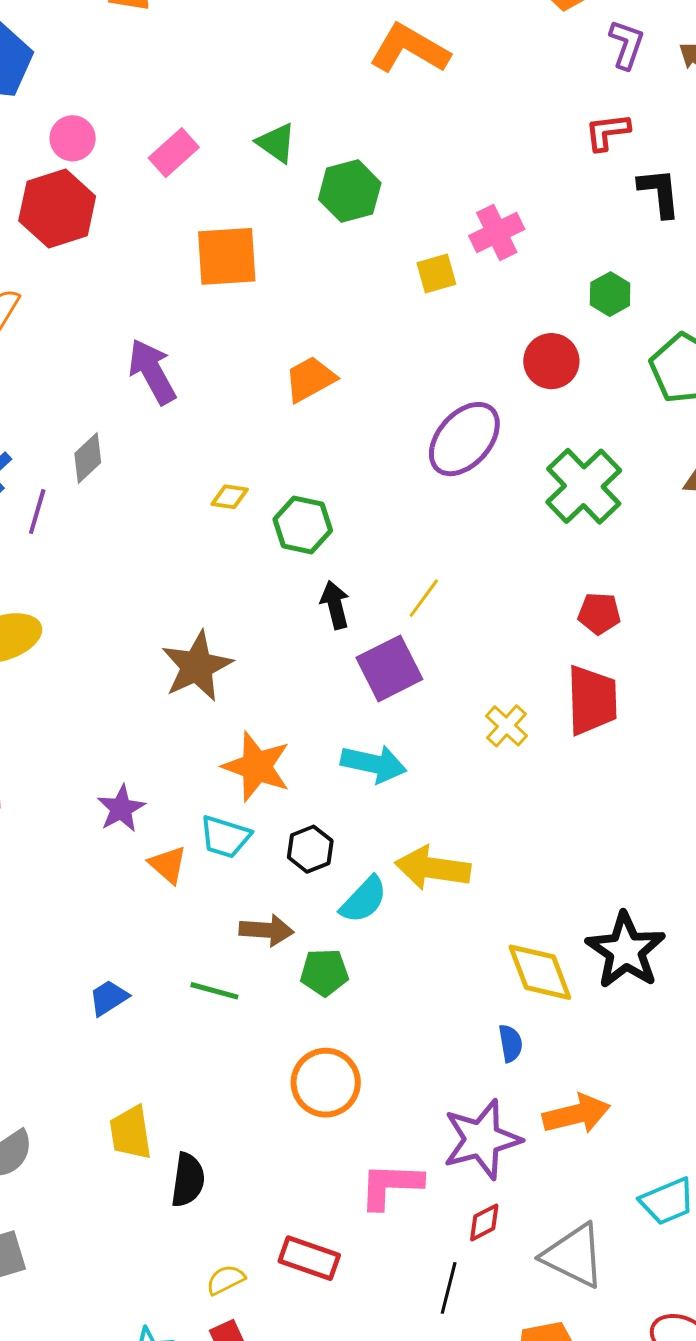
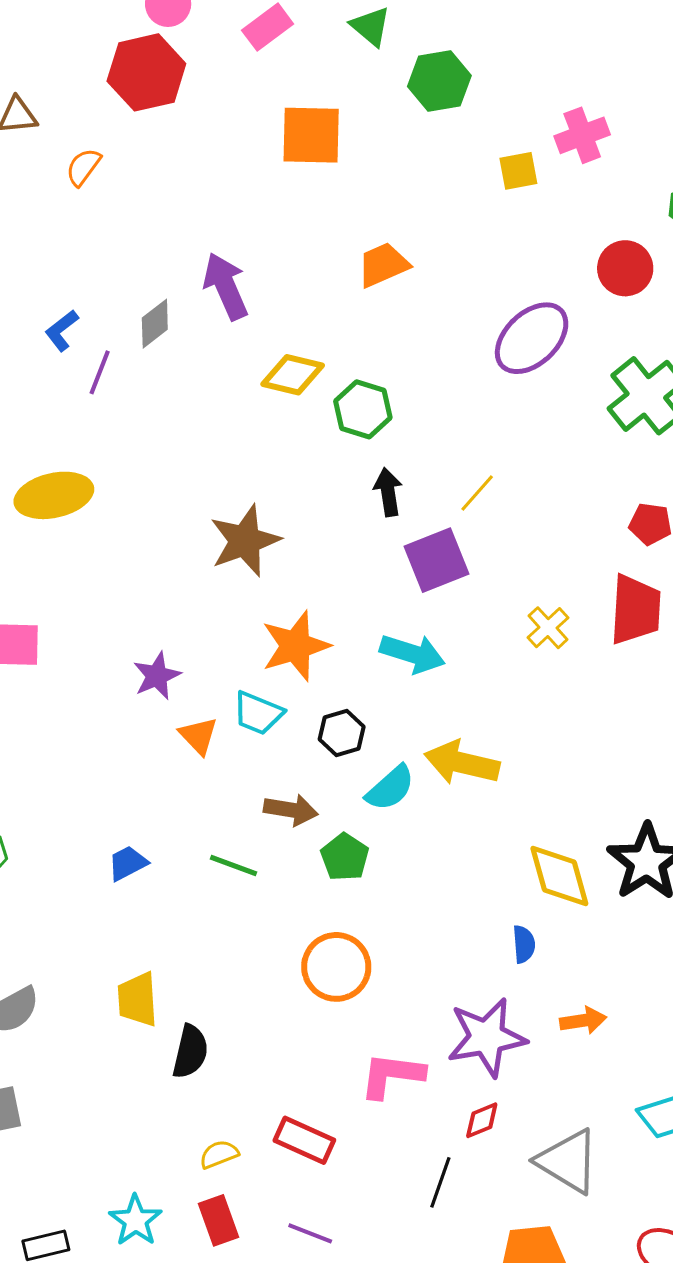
purple arrow: (152, 372) -> (226, 286), moved
yellow diamond: (230, 497) -> (293, 375), size x1.6
orange star: (257, 767) -> (296, 646), turned 30
green pentagon: (324, 972) -> (345, 857), turned 30
orange arrow: (576, 1114) -> (583, 1021), size x0.7

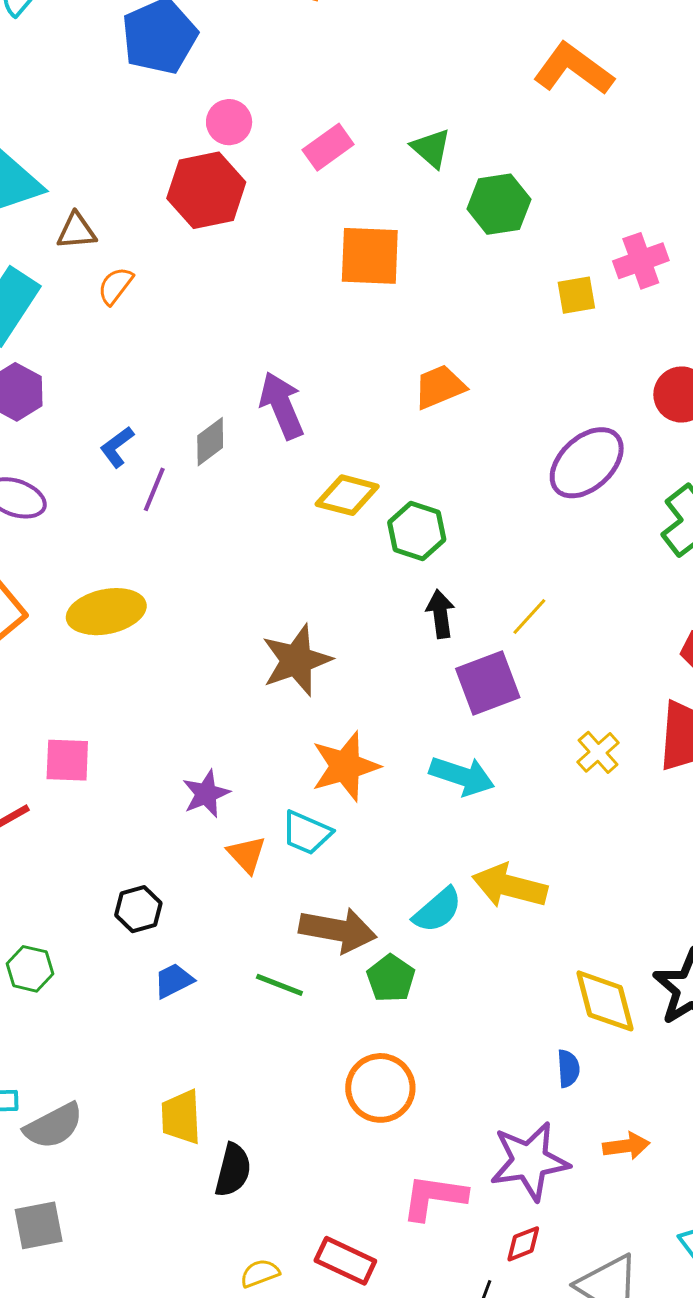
orange semicircle: (83, 167) -> (115, 286), moved
black hexagon: (342, 733) -> (138, 909), moved
brown arrow: (291, 810) -> (338, 930), size x1.4

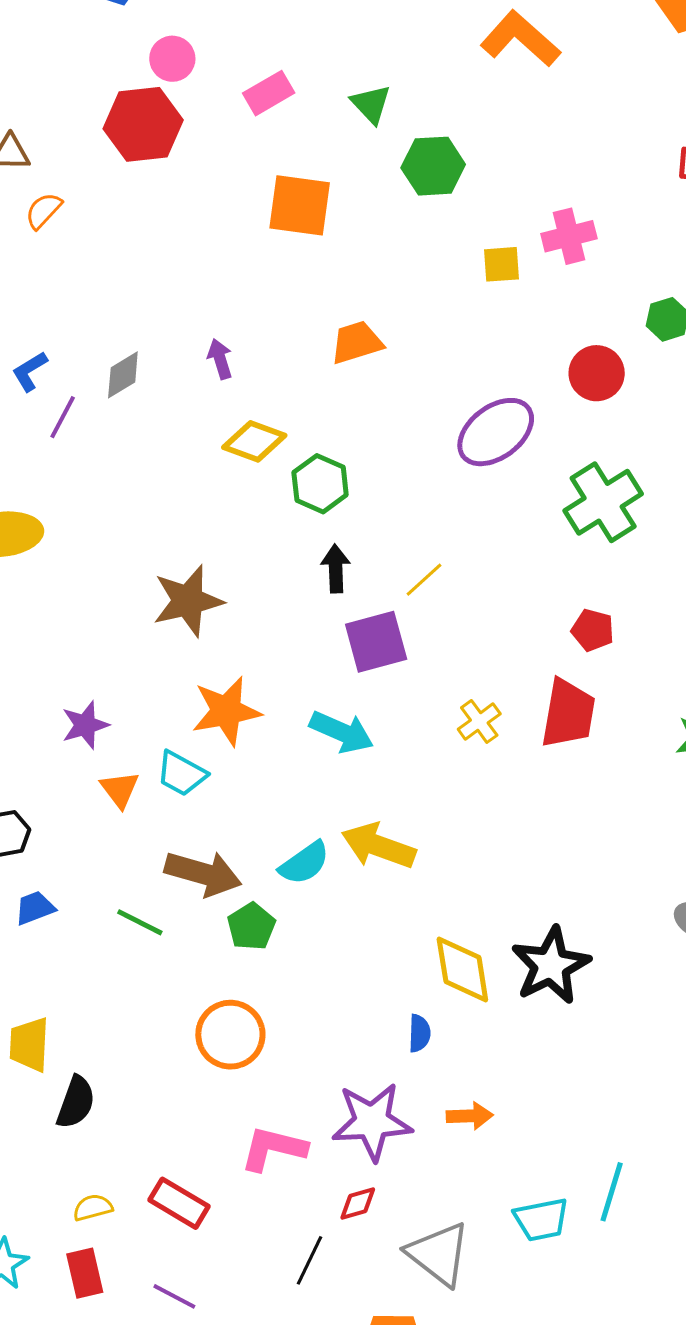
purple arrow: (282, 405) -> (220, 359), moved, size x0.6

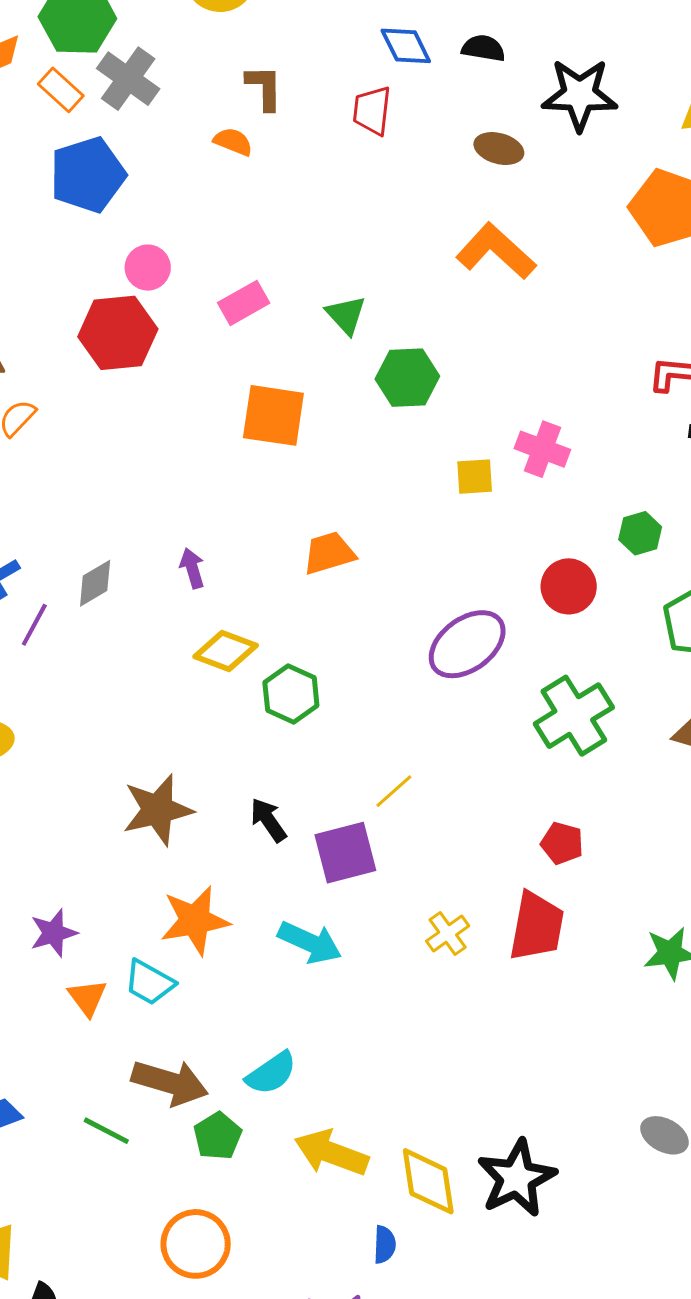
pink cross: (569, 236) -> (542, 449), turned 34
black arrow: (336, 569) -> (268, 820), moved, turned -33
yellow arrow: (378, 846) -> (331, 1153), moved

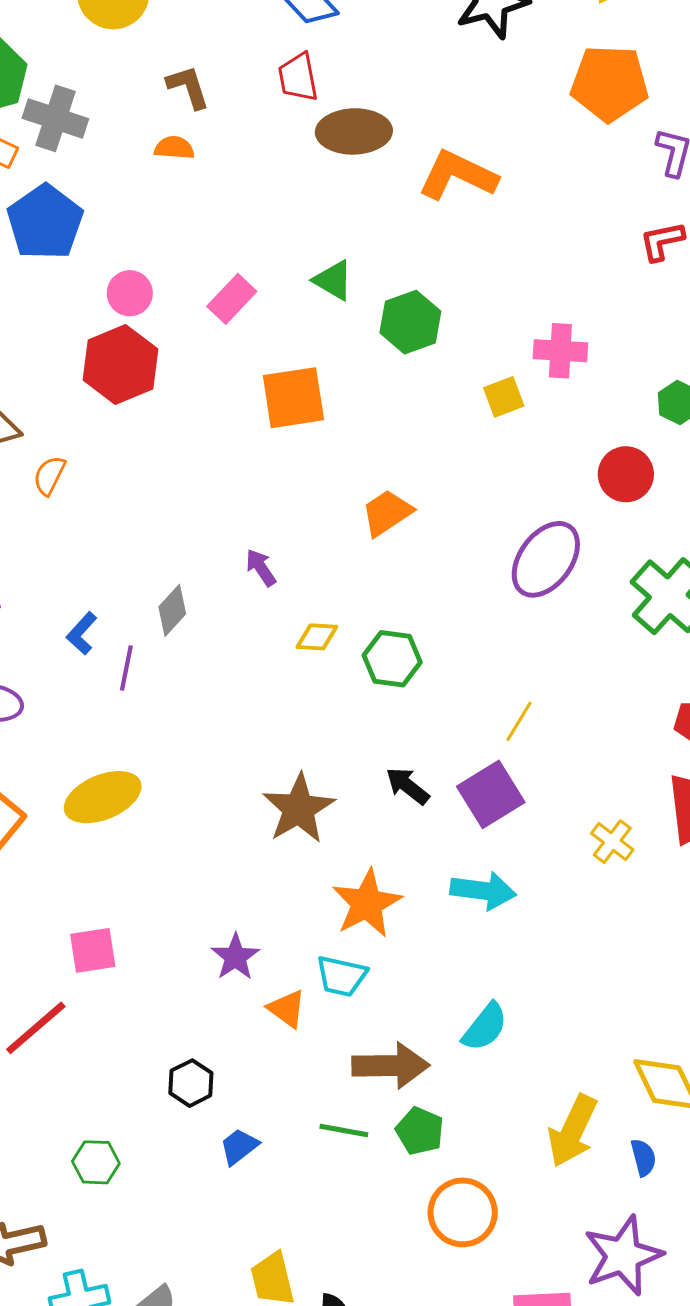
brown ellipse: (499, 149) -> (354, 131), moved, size x1.5
yellow diamond: (226, 651) -> (317, 637), size x0.7
green pentagon: (218, 1136) -> (420, 1131), moved
yellow arrow: (331, 1153) -> (573, 1131), moved, turned -68

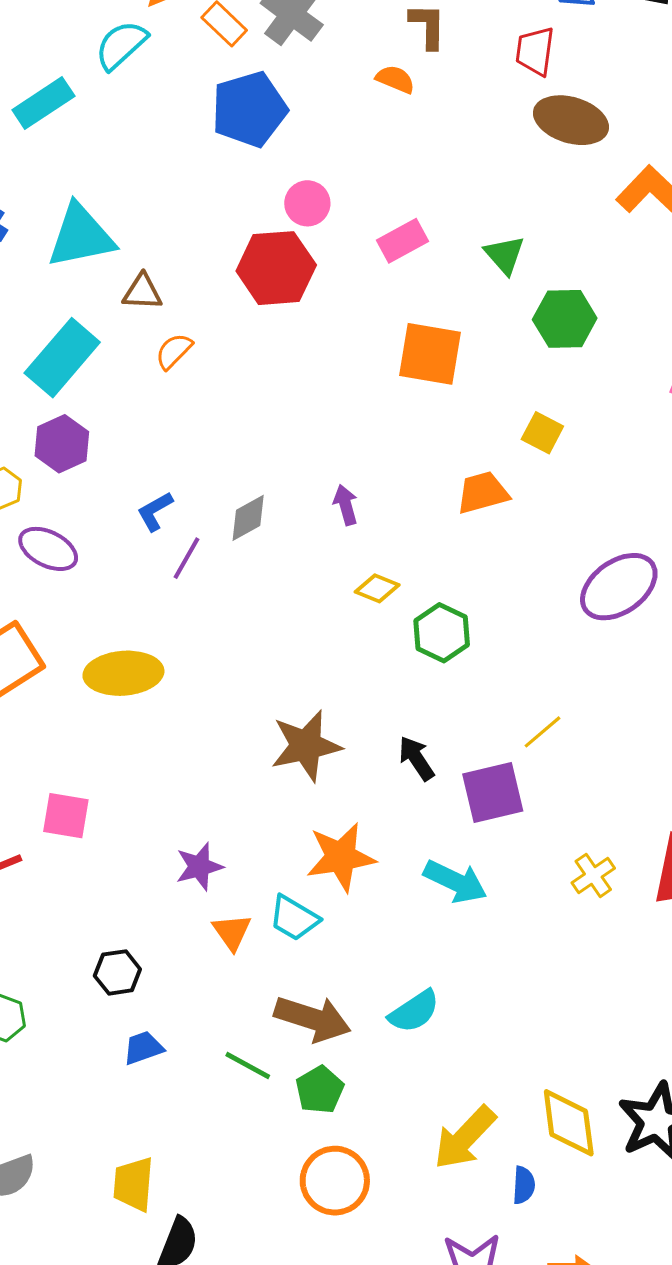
yellow square: (504, 397) -> (542, 433), moved, turned 30

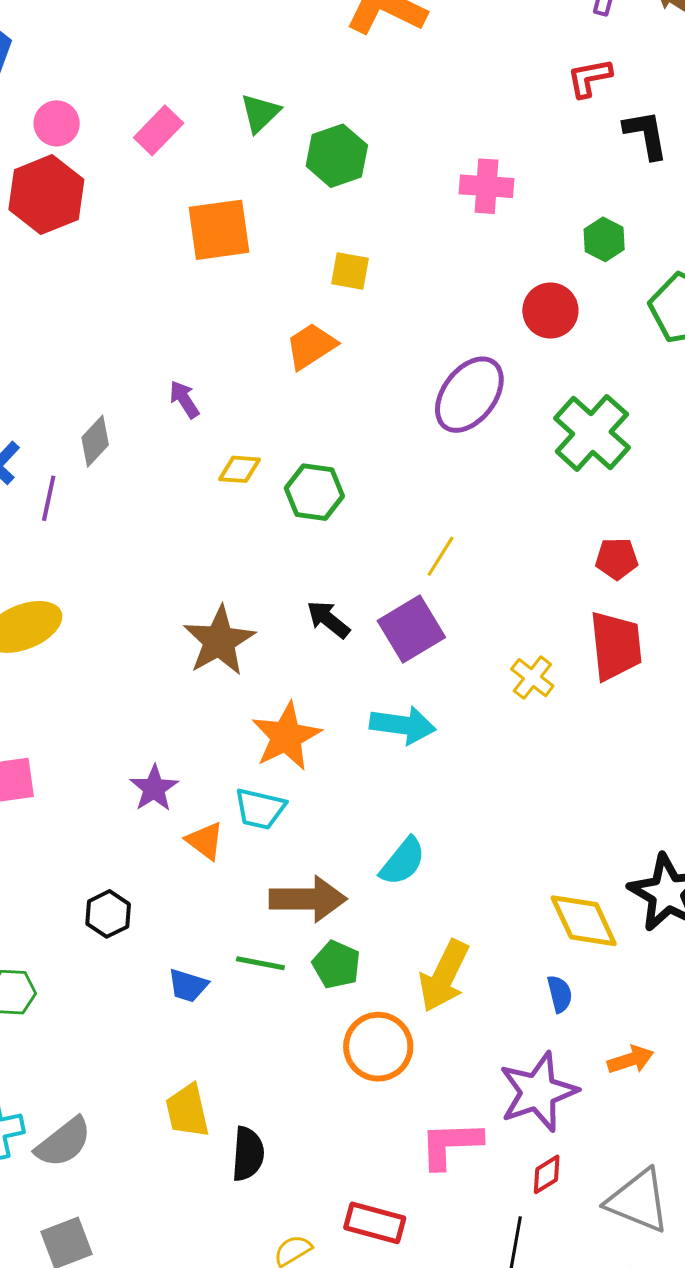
green triangle: (505, 255) -> (260, 113), turned 45
blue trapezoid: (143, 1048) -> (188, 986), moved, turned -126
yellow arrow: (465, 1138) -> (444, 976), moved

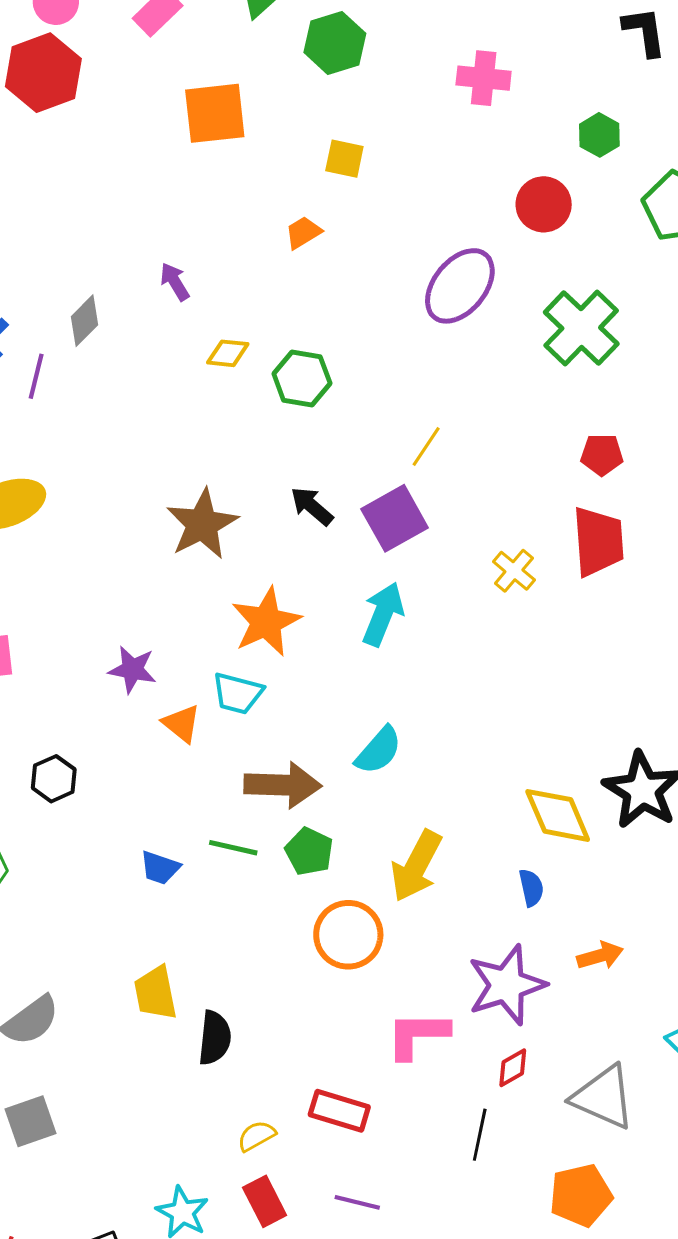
orange trapezoid: (311, 346) -> (303, 233), size x0.7
cyan arrow: (403, 725) -> (383, 614), turned -78
purple star: (154, 788) -> (132, 670), turned -30
black hexagon: (108, 914) -> (54, 779), moved

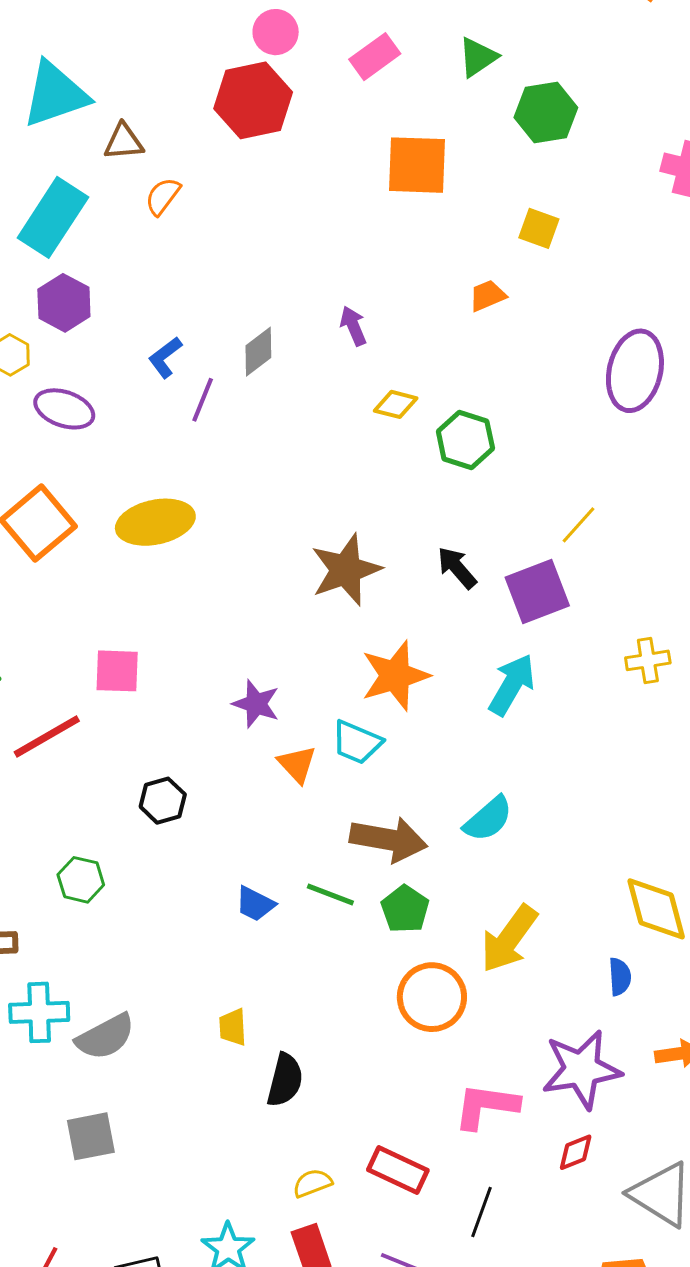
purple ellipse: (460, 286) -> (635, 371), turned -34
yellow cross: (514, 571) -> (648, 660), turned 33
yellow trapezoid: (155, 993) -> (233, 1027), size x0.7
black line: (480, 1135) -> (481, 1212), moved

